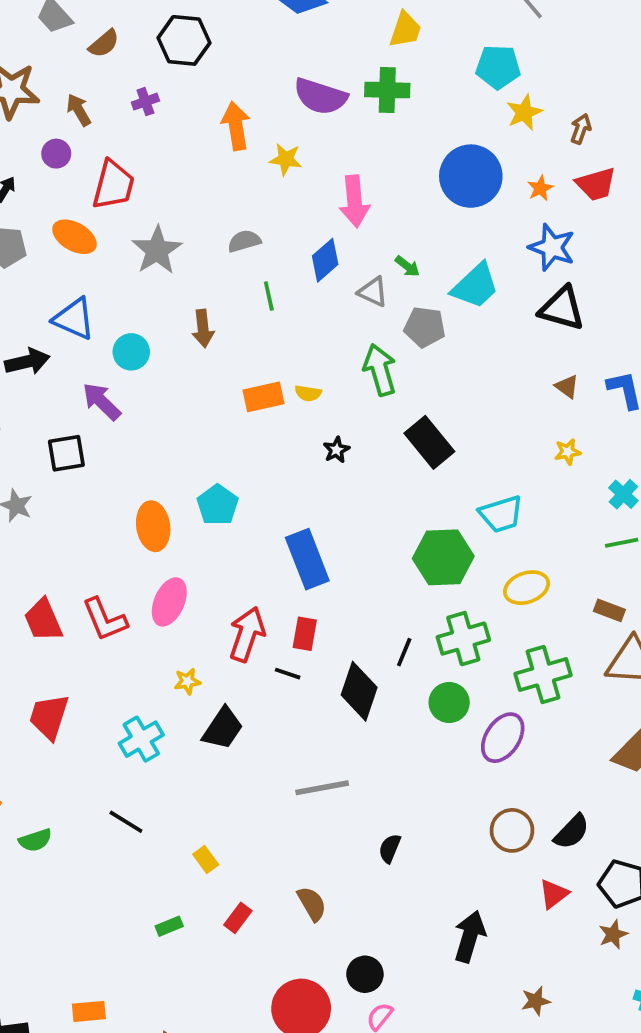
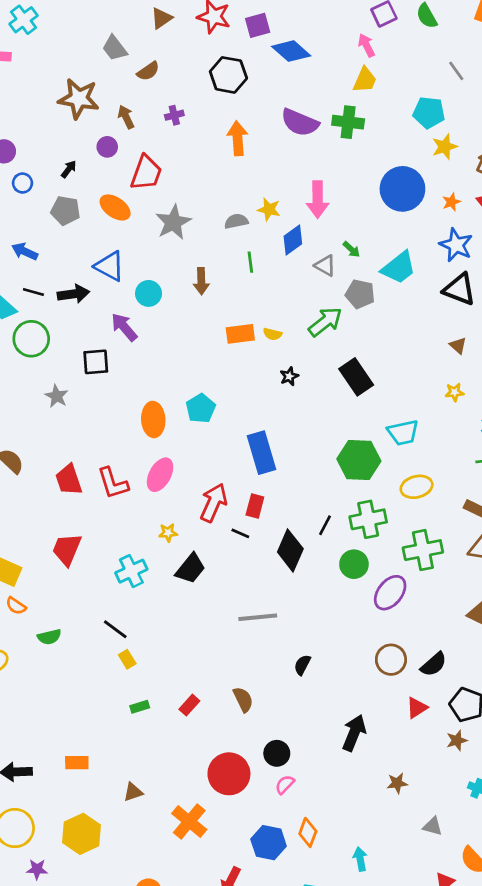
black hexagon: (184, 40) -> (228, 75), moved
yellow star: (286, 159) -> (269, 209), moved
green arrow: (380, 370) -> (325, 322), turned 63
yellow rectangle: (206, 860) -> (127, 659), moved

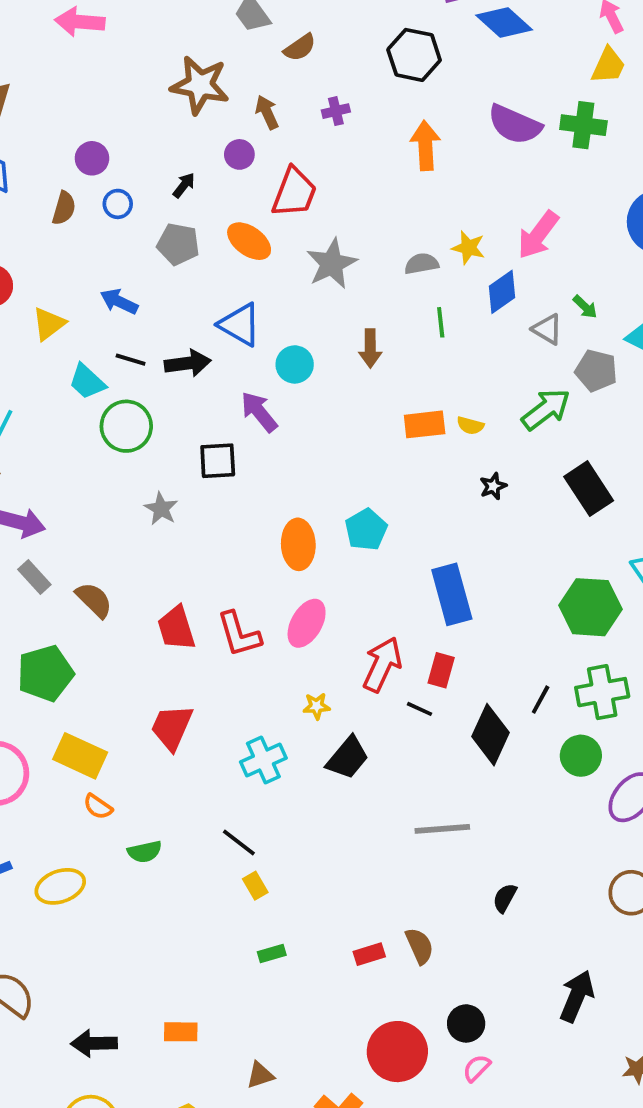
pink arrow: (318, 200) -> (538, 235), turned 36
red rectangle: (189, 705) -> (369, 954), moved, turned 30

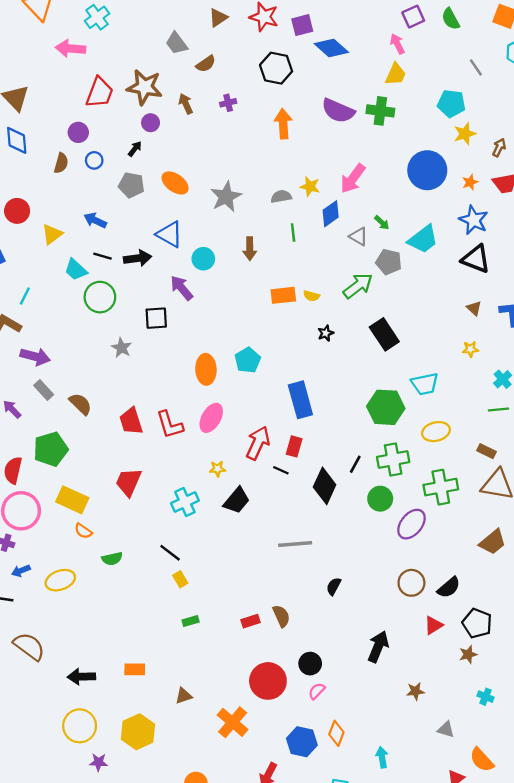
purple circle: (239, 154) -> (151, 123), moved
red trapezoid: (294, 192) -> (100, 93), moved

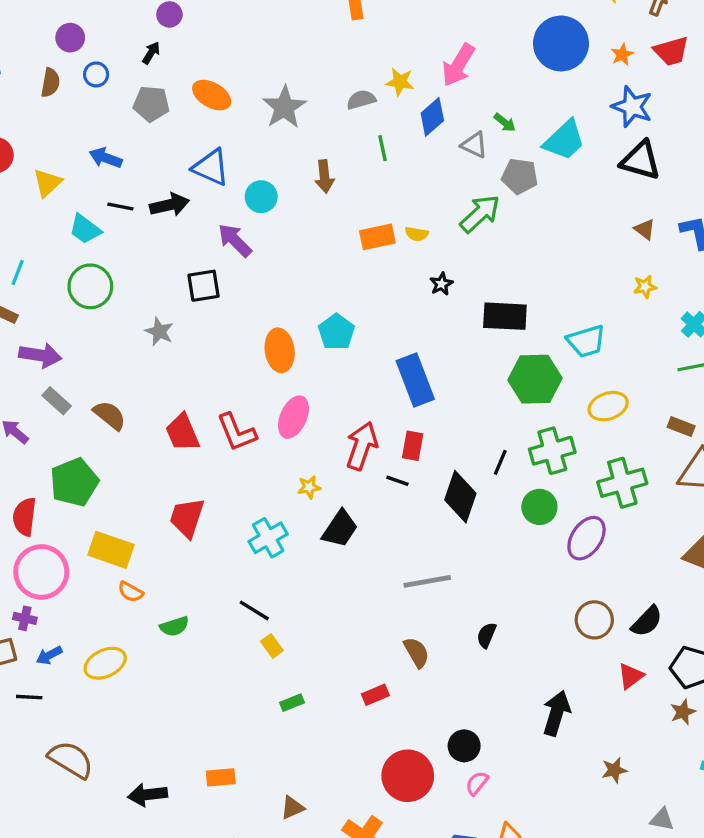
green circle: (100, 297) -> (90, 286), moved
black rectangle: (384, 334) -> (505, 316), moved, turned -48
brown semicircle: (281, 616) -> (417, 652), moved

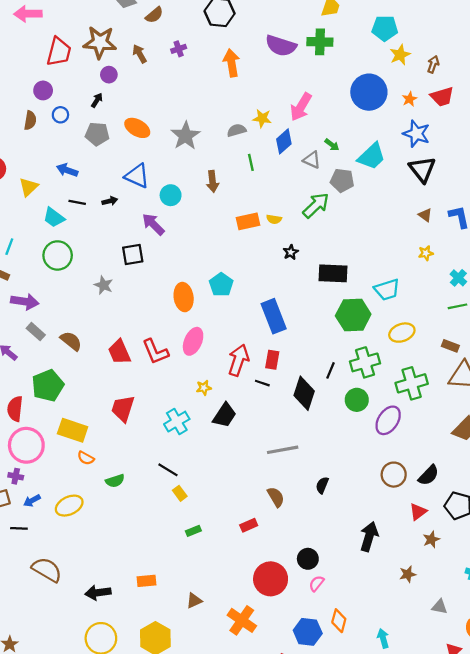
black triangle: (641, 160) -> (422, 169), turned 36
black arrow: (170, 205) -> (110, 201), size x0.6
brown star: (683, 712) -> (431, 539), moved

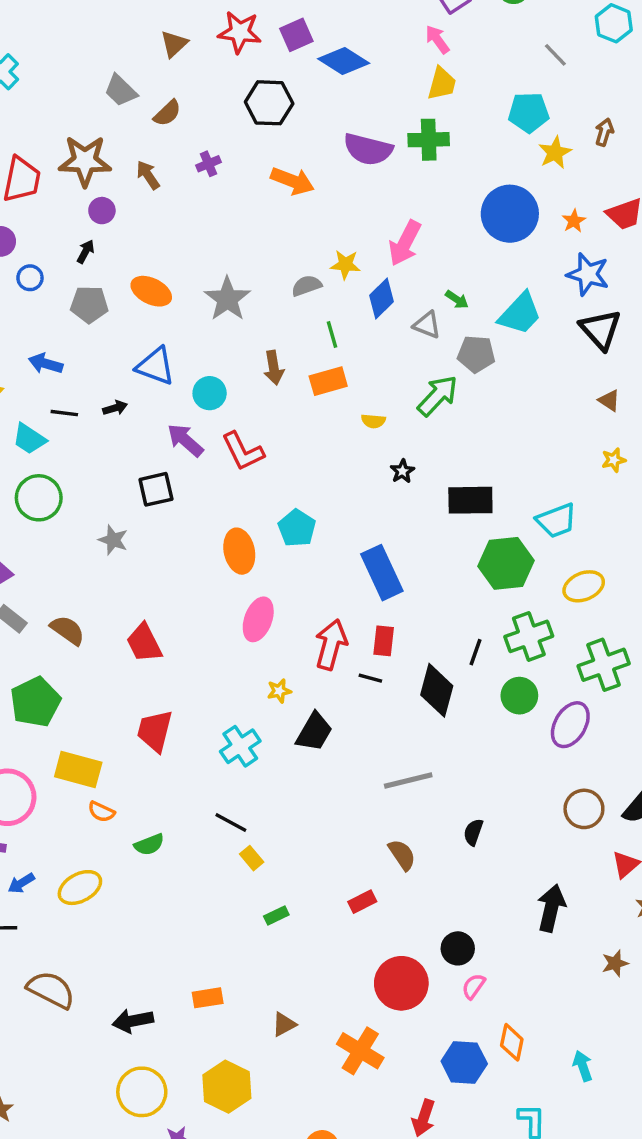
orange arrow: (232, 63) -> (292, 181), turned 124
brown arrow: (433, 64) -> (604, 132), moved
orange rectangle: (248, 221) -> (328, 381), moved
red L-shape: (155, 352) -> (243, 451), moved

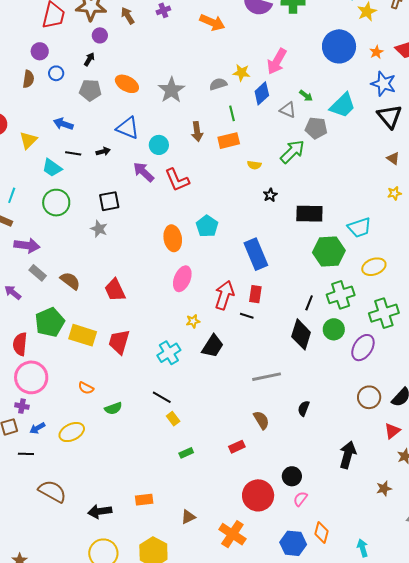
black square: (156, 489) -> (109, 201), moved
black diamond: (437, 690) -> (301, 334), moved
yellow rectangle: (78, 770) -> (83, 335), moved

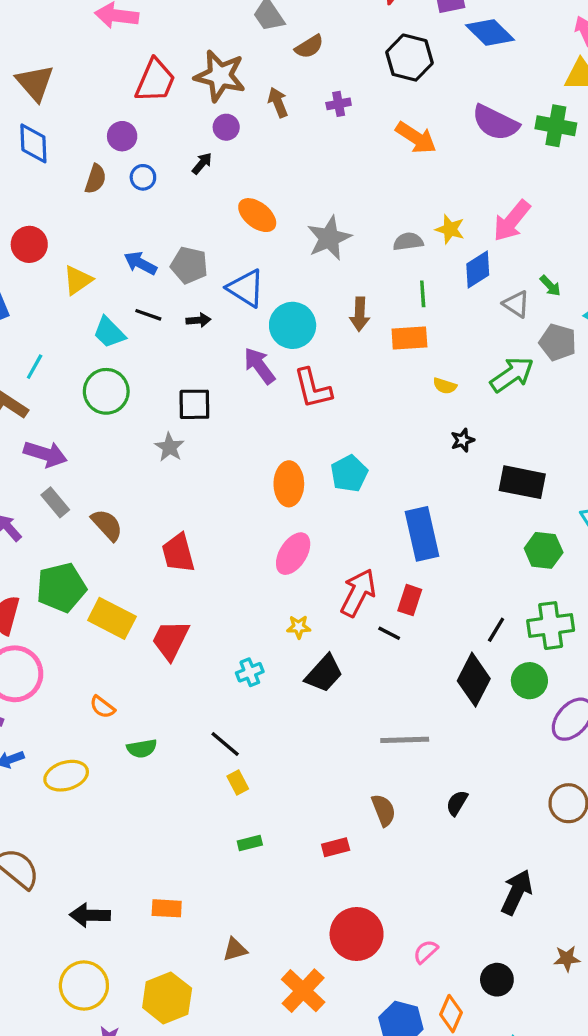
gray pentagon: (90, 90) -> (189, 265), moved
cyan circle: (159, 145) -> (293, 325), size x1.4
green hexagon: (329, 252) -> (544, 550), size x0.7
cyan cross: (169, 353) -> (250, 672), size x0.7
black circle: (292, 476) -> (497, 980), moved

